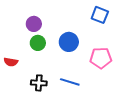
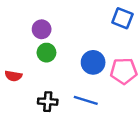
blue circle: (69, 42) -> (93, 62), moved

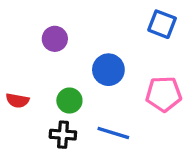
green circle: (46, 53) -> (69, 101), moved
blue circle: (93, 62) -> (108, 70), moved

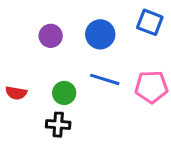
blue circle: (108, 70) -> (100, 34), moved
blue line: (113, 133) -> (105, 79), moved

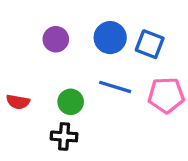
blue square: (150, 22) -> (150, 44), moved

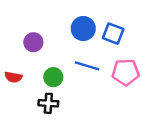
purple circle: (56, 39) -> (33, 42), moved

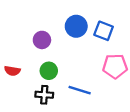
purple circle: (33, 42) -> (42, 40), moved
blue line: (87, 66) -> (80, 90), moved

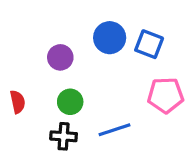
red semicircle: (12, 71) -> (18, 102), turned -112
blue line: (80, 90) -> (115, 130), turned -35

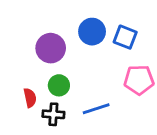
purple circle: (60, 57) -> (51, 48), size x1.4
red semicircle: (18, 102) -> (30, 98), moved

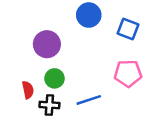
blue circle: (92, 32) -> (89, 15), moved
blue square: (125, 37) -> (128, 29), moved

